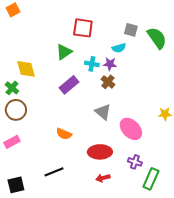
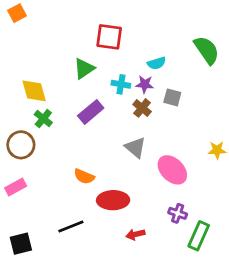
gray square: (131, 30) -> (172, 97), moved
green cross: (12, 88) -> (43, 119), moved
red ellipse: (100, 152) -> (113, 200), moved

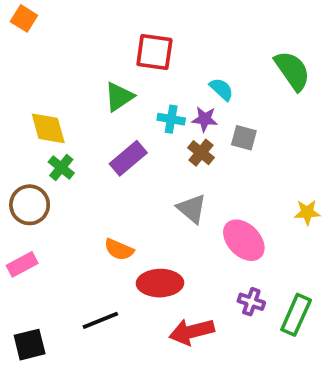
orange square: (17, 13) -> (24, 18), turned -30
cyan semicircle: (157, 63) -> (221, 89), turned -120
red arrow: (135, 234) -> (192, 332), size x1.6
green rectangle: (199, 236) -> (296, 315), moved

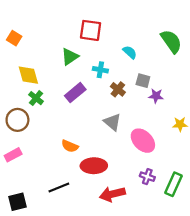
orange square: (24, 18) -> (14, 38), moved
purple star: (205, 119) -> (156, 96), moved

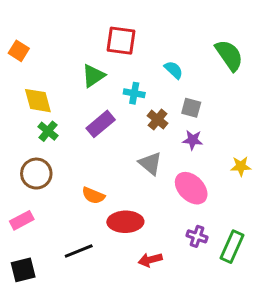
purple star: (156, 96) -> (193, 140), moved
brown circle: (17, 120) -> (36, 174), moved
pink rectangle: (13, 155) -> (22, 220), moved
red arrow: (112, 194) -> (150, 260), size x0.7

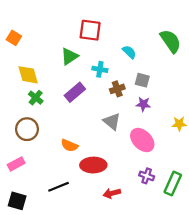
brown cross: (158, 120) -> (117, 89), turned 32
black square: (23, 270) -> (17, 201), turned 30

